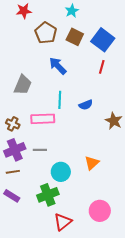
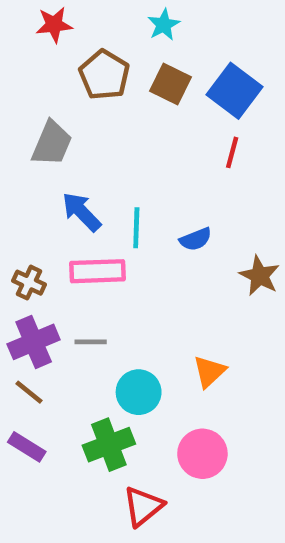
blue arrow: (58, 66) -> (81, 212), moved
gray trapezoid: (23, 85) -> (52, 143), moved
brown line: (13, 172) -> (29, 392), turned 48
pink circle: (100, 211) -> (202, 454), moved

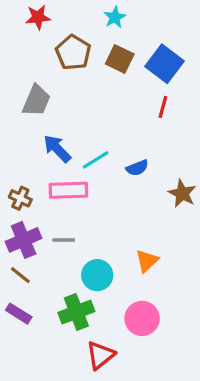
cyan line: (136, 228) -> (96, 160), turned 56

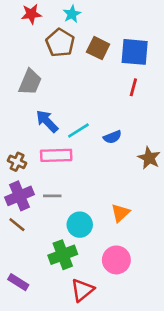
cyan star: (115, 17) -> (72, 14), moved
blue square: (165, 64) -> (135, 52), turned -32
purple rectangle: (19, 314) -> (18, 282), moved

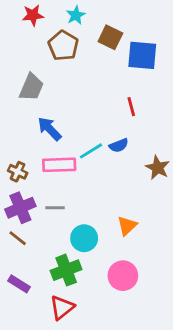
brown square: (98, 48) -> (110, 37), moved
red line: (133, 87) -> (131, 107), moved, turned -30
cyan line: (78, 130) -> (91, 151), moved
purple rectangle: (18, 282) -> (19, 284), moved
red triangle: (82, 290) -> (62, 307), moved

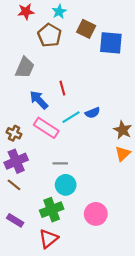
red line: (131, 107) -> (62, 88), moved
pink rectangle: (59, 165) -> (46, 128), turned 35
gray line: (55, 208) -> (60, 163), moved
orange triangle: (127, 226) -> (123, 154), moved

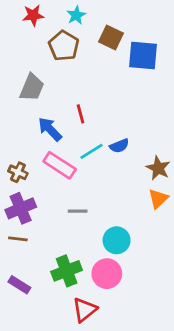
brown line: (14, 185) -> (18, 239), turned -32
cyan circle: (66, 185) -> (117, 240), moved
pink circle: (96, 214) -> (107, 274), moved
red triangle: (48, 239) -> (85, 310), moved

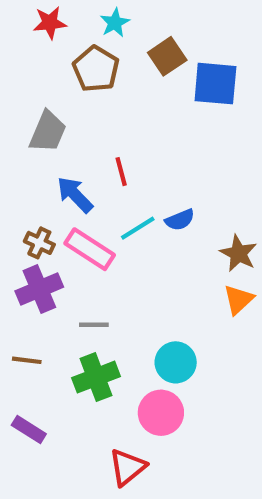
brown square: (111, 38) -> (167, 56), turned 30
brown cross: (18, 172) -> (39, 243), moved
purple cross: (21, 208) -> (39, 289), moved
gray line: (78, 211) -> (94, 325), moved
green cross: (67, 271) -> (96, 377), moved

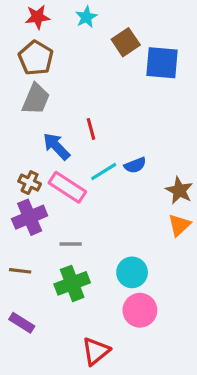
brown pentagon: (96, 69) -> (36, 58), moved
pink circle: (161, 413) -> (140, 310), moved

